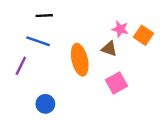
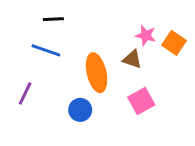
purple line: (21, 66) -> (25, 94), moved
blue circle: (45, 104) -> (80, 110), moved

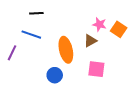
brown triangle: (132, 59) -> (90, 41), turned -48
purple line: (25, 94) -> (12, 53), moved
pink square: (141, 101) -> (96, 69), turned 36

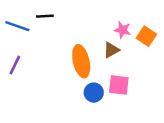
blue line: (31, 35) -> (17, 26), moved
blue circle: (55, 75) -> (94, 93), moved

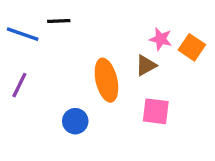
blue circle: (94, 93) -> (75, 121), moved

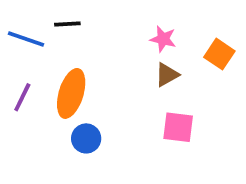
pink star: (161, 39) -> (163, 39), moved
orange ellipse: (106, 80) -> (71, 93), moved, turned 30

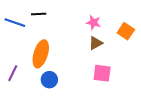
purple line: (22, 97) -> (13, 73), moved

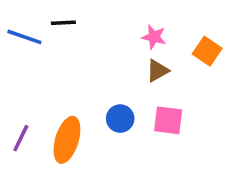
orange ellipse: (41, 54) -> (67, 140), moved
purple line: (13, 73) -> (21, 138), moved
blue circle: (49, 80) -> (120, 119), moved

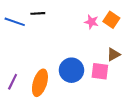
orange square: (207, 51) -> (111, 20), moved
brown triangle: (157, 71) -> (114, 54), moved
blue circle: (120, 119) -> (71, 70), size x1.5

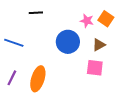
blue line: (15, 22) -> (14, 43), moved
brown triangle: (114, 54) -> (99, 45), moved
blue circle: (71, 70) -> (68, 42), moved

